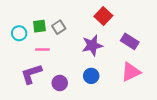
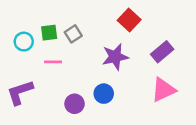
purple rectangle: (130, 41) -> (162, 52), turned -72
purple L-shape: (31, 74) -> (20, 92), moved
blue circle: (91, 76) -> (104, 94), moved

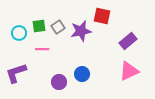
red square: (129, 20) -> (102, 16), turned -30
purple star: (115, 57) -> (81, 31), moved

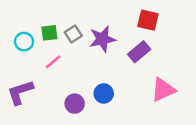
red square: (102, 16) -> (148, 20), moved
purple rectangle: (128, 41) -> (139, 52), moved
pink line: (42, 49) -> (53, 62), turned -40

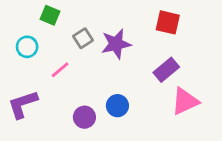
green square: (49, 33) -> (50, 15), moved, turned 30
purple rectangle: (139, 52) -> (166, 70), moved

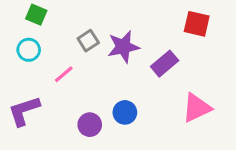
green square: (50, 15) -> (36, 15), moved
red square: (168, 22) -> (197, 24), moved
purple rectangle: (166, 70) -> (165, 64), moved

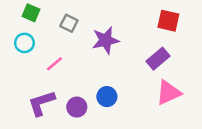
gray square: (88, 41) -> (69, 23), moved, turned -30
purple rectangle: (165, 64) -> (158, 59), moved
purple L-shape: (24, 111) -> (41, 103), moved

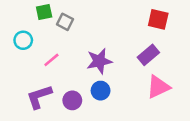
green square: (31, 13) -> (44, 12), moved, turned -35
purple star: (106, 40) -> (99, 61), moved

